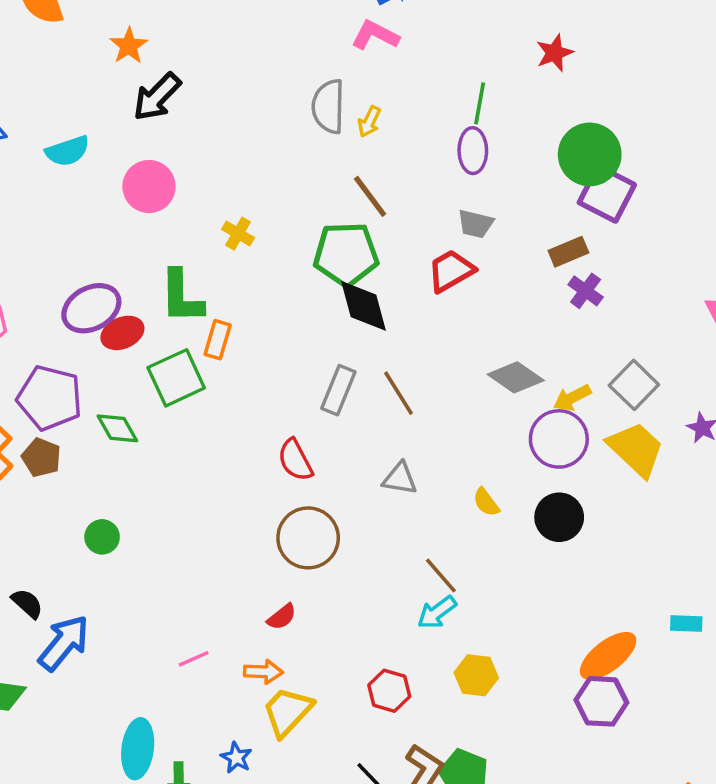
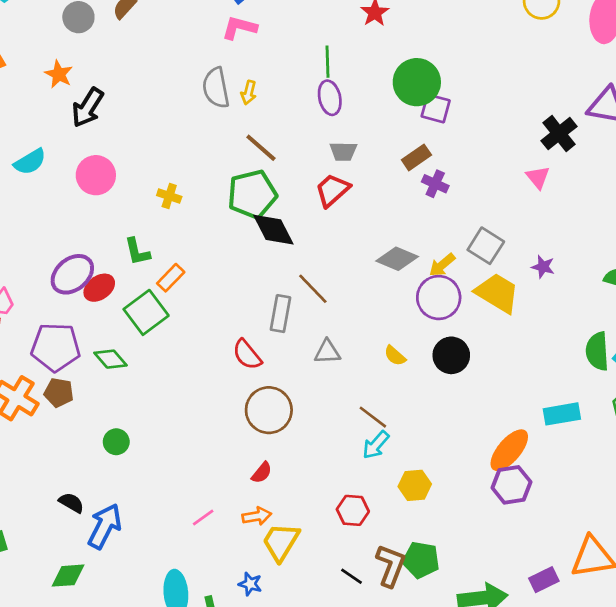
purple square: (607, 194) -> (436, 108), size x0.7
green L-shape: (181, 297) -> (137, 252), size x0.7
orange rectangle: (218, 340) -> (171, 278), turned 40
gray rectangle: (338, 390) -> (280, 314), moved
cyan rectangle: (686, 623) -> (562, 414), size x1.5

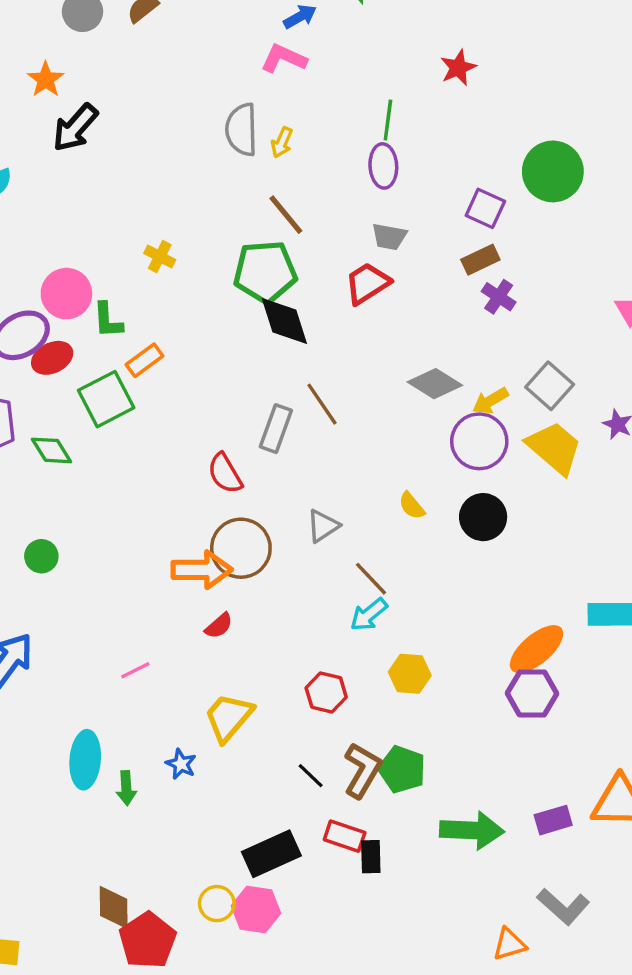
green circle: (417, 82) -> (553, 171), moved
purple square: (436, 108) -> (485, 208), moved
pink circle: (96, 175) -> (66, 294), moved
gray triangle: (327, 352) -> (323, 526), moved, turned -40
orange arrow: (257, 516) -> (202, 570), moved, size x1.6

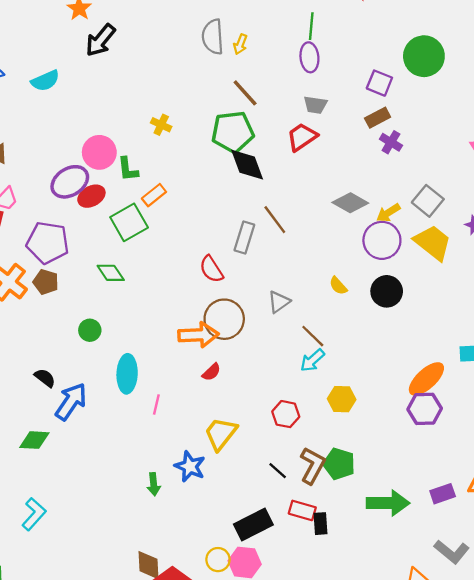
green diamond: (51, 450) -> (111, 273), moved
pink line: (135, 670) -> (156, 404), turned -48
cyan ellipse: (85, 760) -> (127, 374), moved
blue star: (181, 764) -> (190, 466), size x1.5

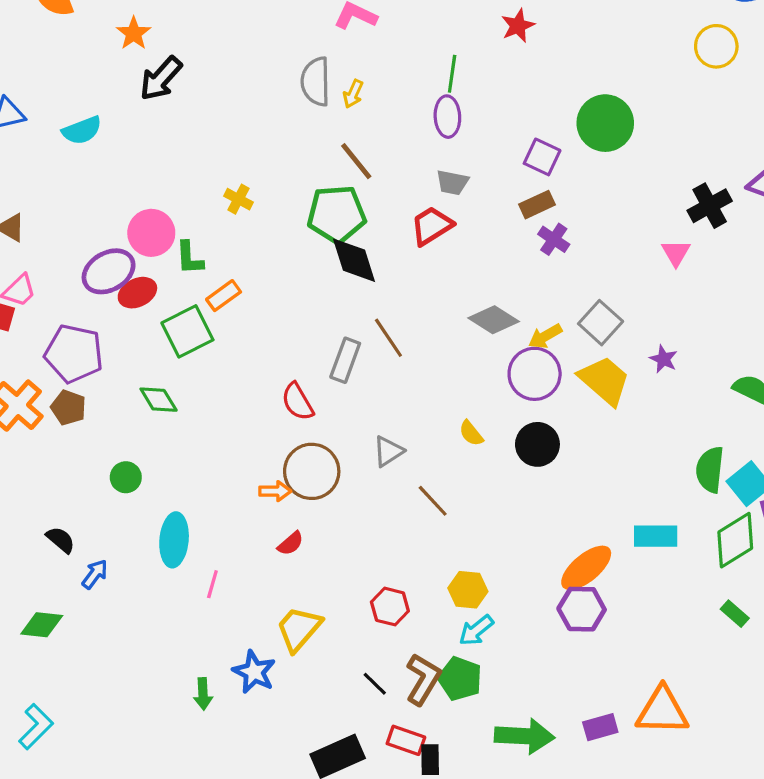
orange arrow: (198, 335) -> (275, 491), size x0.6
cyan arrow: (312, 360) -> (476, 630), moved
blue arrow: (71, 402) -> (95, 574), size x0.6

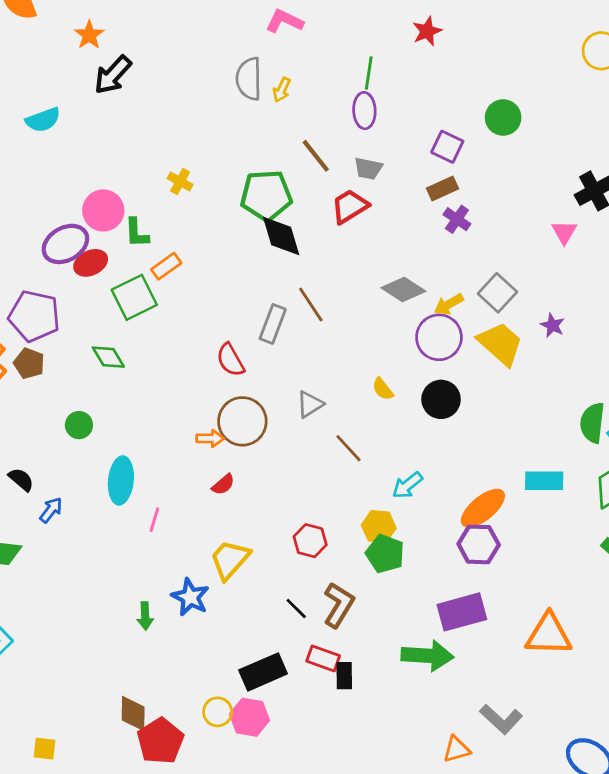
green circle: (605, 123) -> (503, 117), size x0.7
brown line: (356, 161) -> (316, 156), moved
cyan arrow: (476, 630) -> (407, 485), moved
green pentagon: (460, 679) -> (385, 554), moved
purple rectangle: (600, 727) -> (462, 612), moved, size x1.6

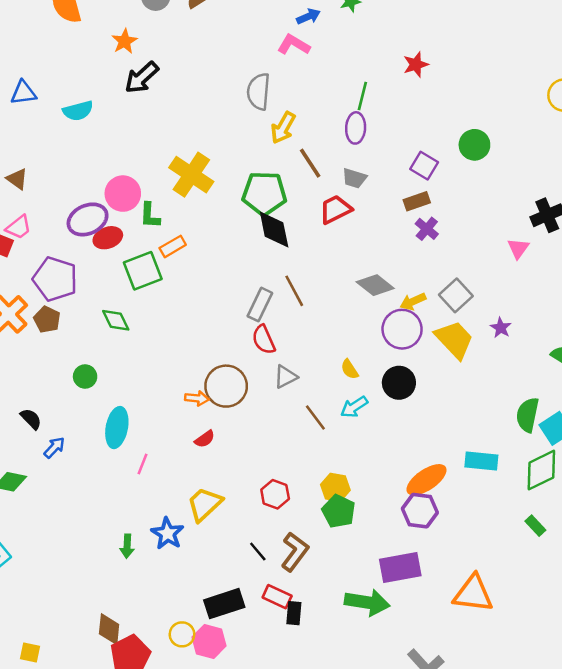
yellow arrow: (282, 90) -> (283, 128), moved, size x1.5
yellow cross: (180, 181) -> (191, 175), size x2.0
red semicircle: (230, 360) -> (264, 340), moved
cyan arrow: (407, 485) -> (354, 407), moved

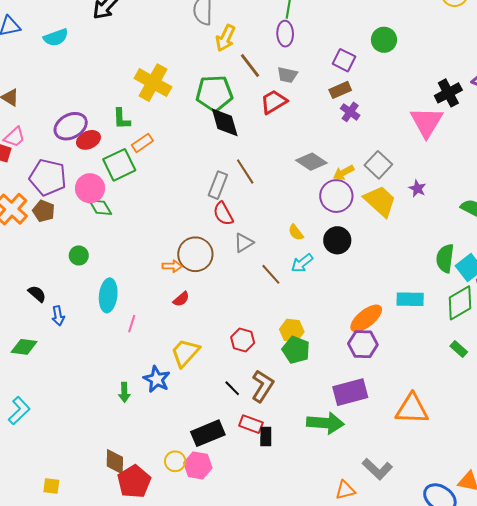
pink circle: (123, 194) -> (90, 188), moved
pink triangle: (518, 248) -> (427, 122), size x1.8
blue arrow: (54, 447) -> (58, 316), turned 132

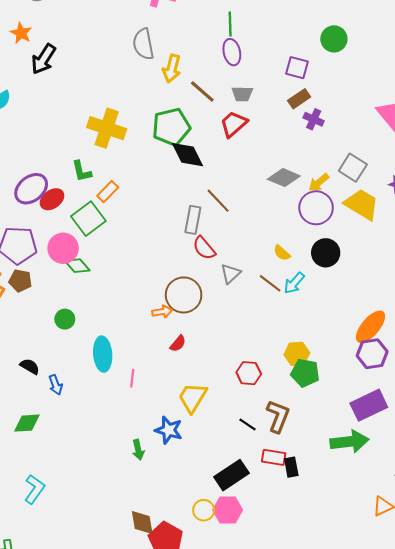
brown line: (271, 274) -> (270, 283), moved

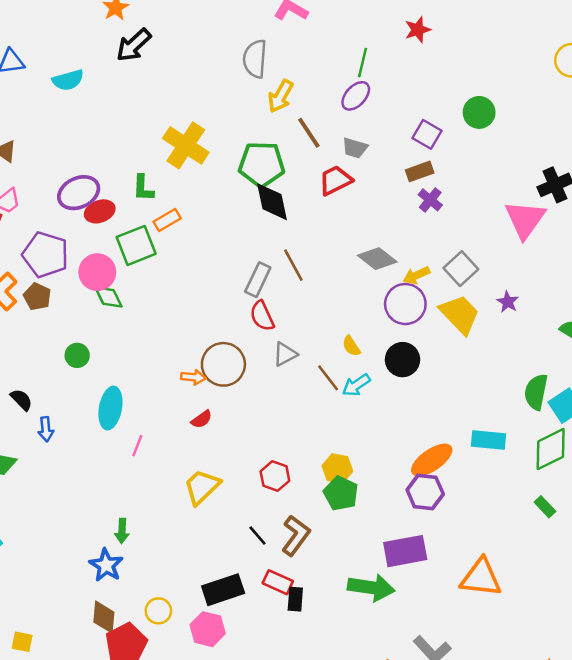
purple ellipse: (232, 52) -> (356, 96), turned 40
blue star: (169, 430) -> (106, 565), moved
yellow circle: (204, 510) -> (158, 611), moved

